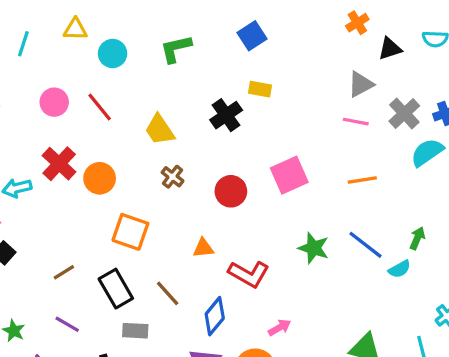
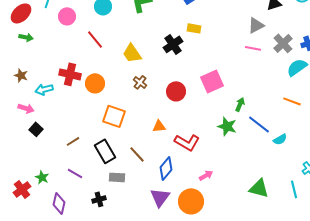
pink circle: (54, 102) -> (67, 16), moved
red cross: (59, 164) -> (70, 74), turned -30
orange line: (362, 180) -> (292, 101), moved, turned 30
green arrow: (417, 238) -> (240, 104), moved

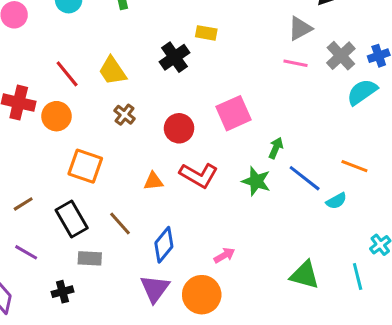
red line: (95, 39) -> (67, 74), moved
orange line: (292, 101) -> (354, 166), moved
red L-shape: (187, 142) -> (199, 175), moved

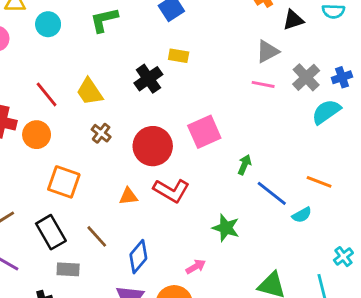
red circle: (179, 128) -> (153, 146), size x1.4
green star: (256, 181) -> (226, 228), moved

